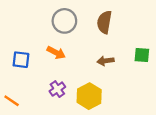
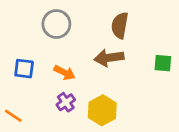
gray circle: (64, 21) -> (56, 24), moved
orange arrow: (56, 53) -> (64, 73), moved
brown arrow: (106, 61) -> (109, 58), moved, size x1.5

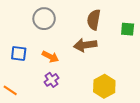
green square: (163, 63) -> (128, 29), moved
yellow hexagon: (102, 110) -> (104, 86), moved

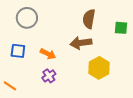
gray circle: (44, 19) -> (27, 18), moved
yellow hexagon: (104, 86) -> (99, 68), moved

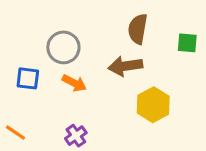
gray circle: (27, 18) -> (63, 47), moved
purple cross: (49, 76) -> (76, 136), moved

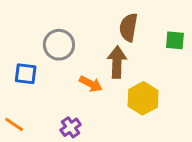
brown arrow: (125, 66) -> (117, 62), turned 100
orange arrow: (74, 83) -> (91, 84), moved

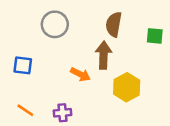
gray circle: (59, 45) -> (55, 24), moved
orange line: (14, 124) -> (25, 110), moved
purple cross: (71, 127) -> (62, 113), turned 30

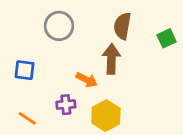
green square: (155, 36) -> (167, 38), turned -30
yellow hexagon: (127, 87) -> (106, 116), moved
purple cross: (62, 113) -> (66, 105), moved

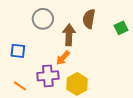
brown arrow: (111, 59) -> (69, 35), moved
orange arrow: (87, 80) -> (63, 58), turned 105
purple cross: (66, 105) -> (48, 76), size x1.5

